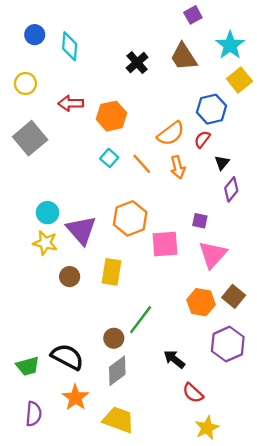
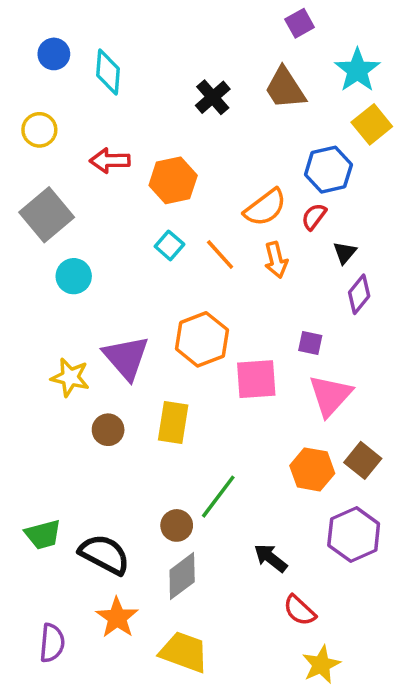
cyan circle: (48, 213) -> (74, 276), moved
green trapezoid: (28, 366) -> (43, 535), moved

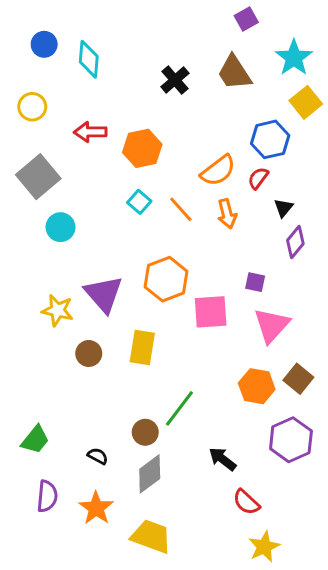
green trapezoid: (43, 535) -> (35, 440), turned -36
black semicircle: (104, 554) -> (98, 456), moved, size x0.5
purple semicircle: (52, 643) -> (47, 496), moved

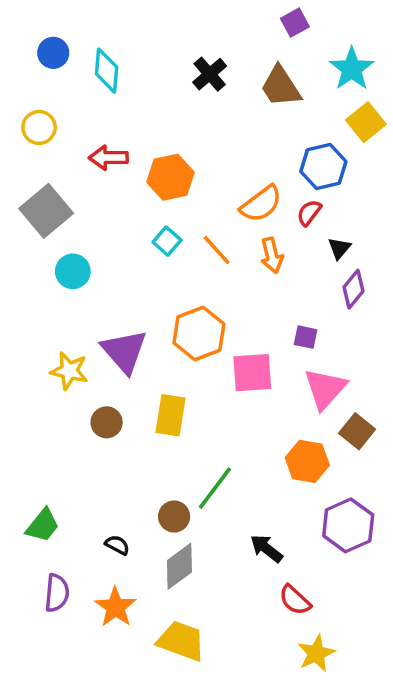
black cross: (175, 80) -> (210, 74), moved
brown square: (298, 379) -> (357, 431), moved

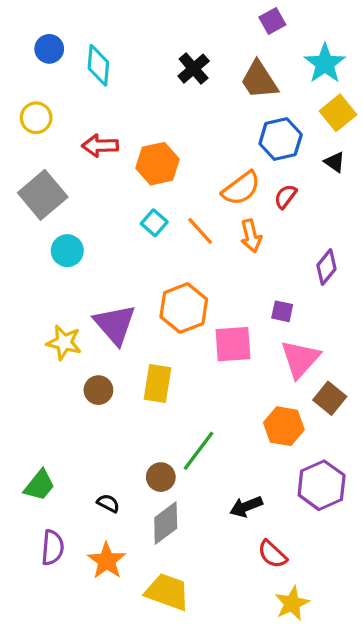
blue hexagon: (323, 167) -> (281, 139), moved
black triangle: (339, 248) -> (335, 162), moved, turned -35
black arrow: (266, 548) -> (246, 507), turned -60

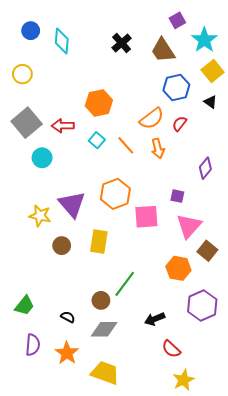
purple square: (272, 21) -> (177, 20), moved
red arrow: (100, 146) -> (63, 126), moved
gray diamond: (166, 523) -> (104, 329), turned 36

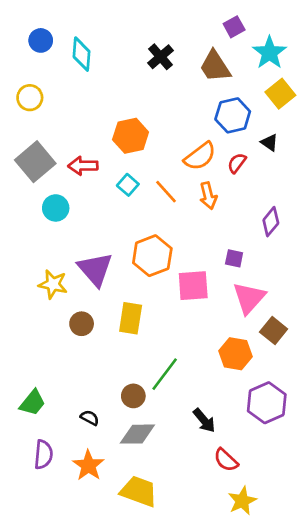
black triangle: (210, 102) -> (269, 143), moved
black arrow: (155, 319) -> (204, 420), turned -108

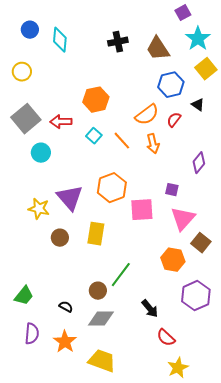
purple square: (234, 27) -> (183, 13), moved
black cross: (161, 57) -> (118, 42), turned 30

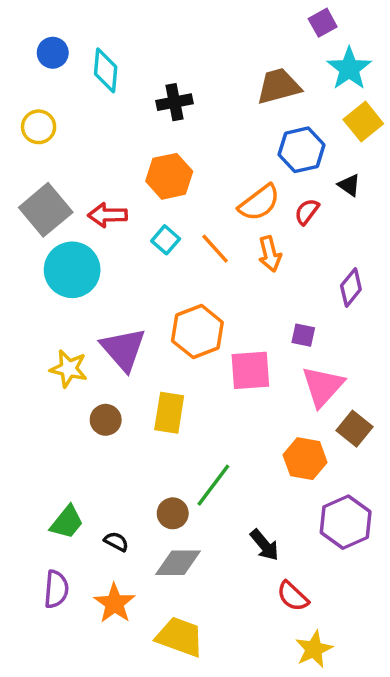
black cross: (118, 42) -> (174, 102), moved
brown trapezoid: (158, 49) -> (279, 86), turned 108
cyan circle: (41, 153) -> (72, 270), size x1.6
green trapezoid: (24, 296) -> (67, 522), moved

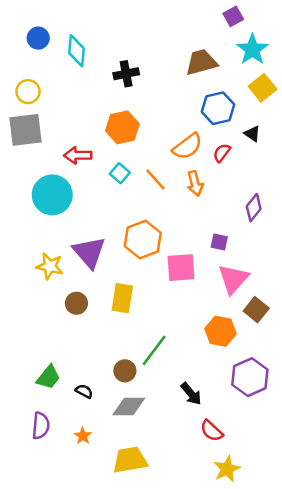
gray square: (46, 210) -> (25, 130), moved, turned 33
orange star: (114, 603) -> (83, 436), size x0.6
yellow trapezoid: (180, 637) -> (130, 460), turned -30

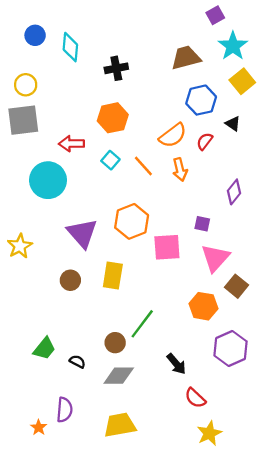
yellow star: (50, 266) -> (20, 246), moved, turned 30
purple semicircle: (41, 426) -> (64, 410), moved
orange star: (83, 436) -> (39, 427), moved

